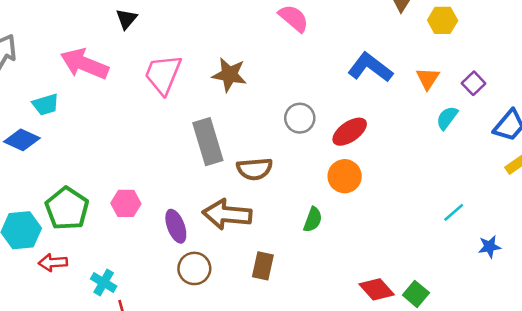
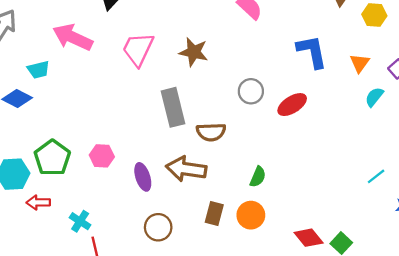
blue L-shape: (370, 67) -> (312, 52), turned 39
orange circle: (345, 176) -> (251, 215), moved
brown circle: (194, 268) -> (158, 227), moved

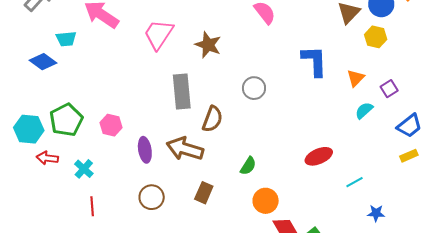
red ellipse: (292, 105) -> (319, 156), moved
brown semicircle: (211, 132) -> (212, 119), turned -76
orange circle: (251, 215) -> (266, 201), moved
cyan cross: (80, 221) -> (84, 169), moved

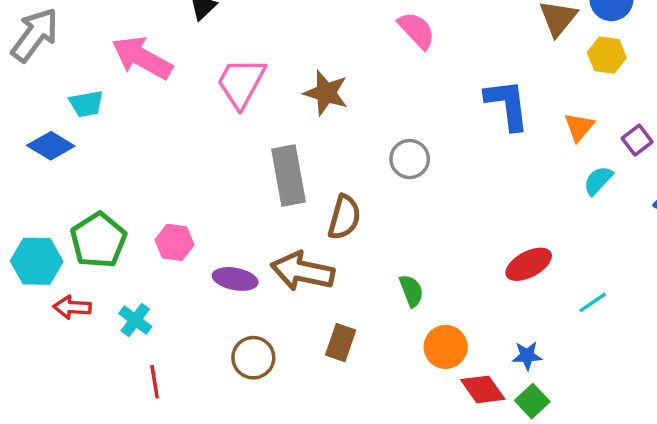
purple ellipse: (145, 150) -> (235, 279), turned -65
green semicircle: (248, 166) -> (411, 291), turned -48
blue star: (376, 213) -> (527, 356), moved

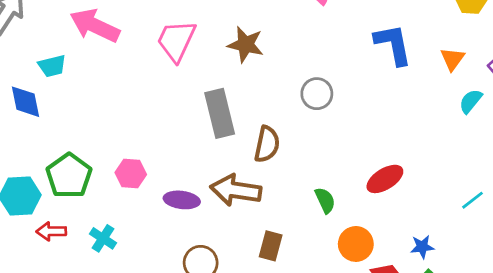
blue diamond: (51, 146) -> (25, 102), turned 51
red ellipse: (529, 264) -> (385, 179), moved

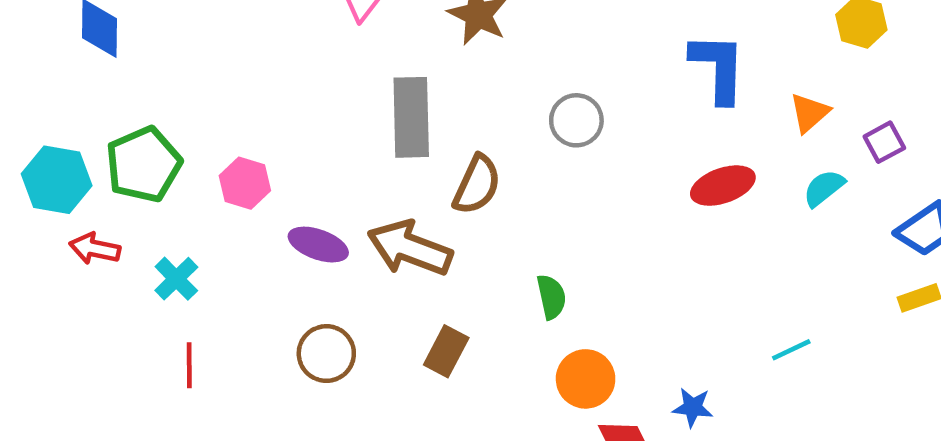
red ellipse: (385, 179) -> (723, 186), moved

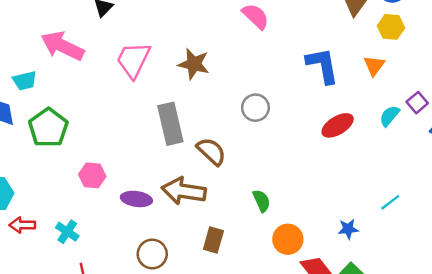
orange triangle: (810, 113) -> (374, 66), moved
purple square: (884, 142) -> (417, 103), moved
green pentagon: (144, 165) -> (48, 128), moved
brown semicircle: (477, 185) -> (211, 151), turned -60
blue star: (693, 407) -> (348, 229), moved

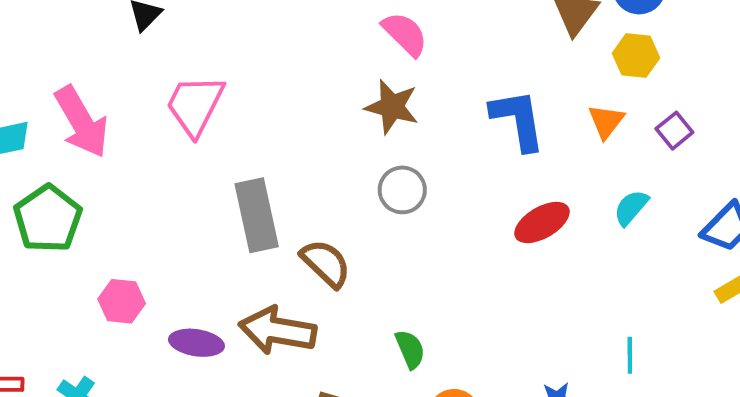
pink arrow: (62, 46) -> (82, 122), moved, turned -147
brown star: (194, 64) -> (392, 107), moved
purple square: (417, 103) -> (674, 131), moved
cyan line: (390, 202) -> (630, 355), turned -54

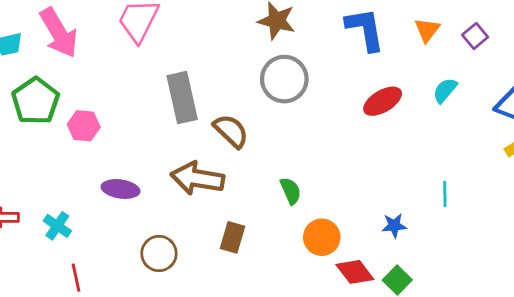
gray circle: (402, 190) -> (284, 79), size x1.4
pink hexagon: (122, 301) -> (84, 126), moved
purple ellipse: (196, 343) -> (121, 189), moved

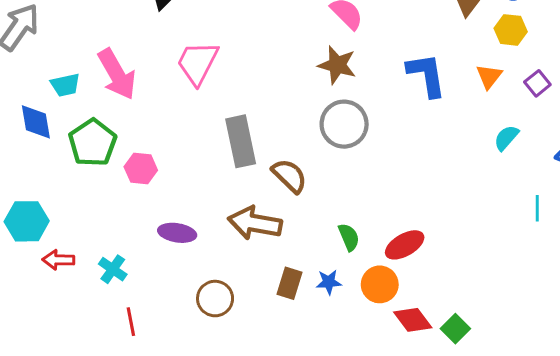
red ellipse: (383, 101) -> (405, 245), moved
cyan line: (445, 194) -> (537, 208), moved
blue star: (394, 226) -> (329, 282), moved

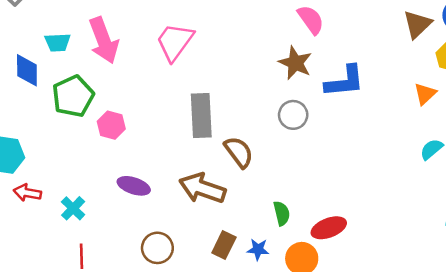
blue L-shape: (426, 75) -> (345, 81), moved, turned 84
gray circle: (344, 124) -> (293, 115), size x0.7

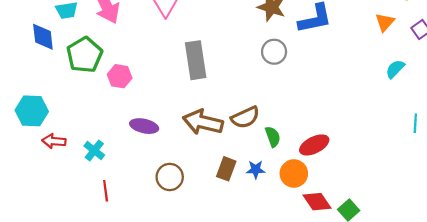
brown semicircle: (239, 152) -> (245, 117), moved, turned 108

